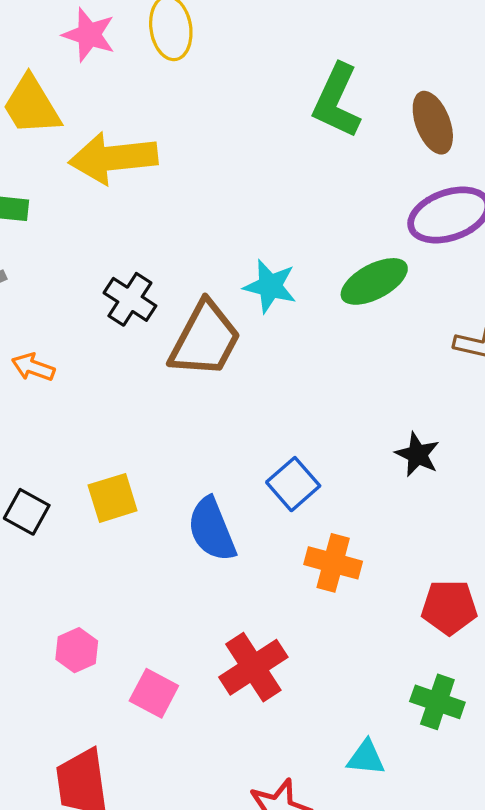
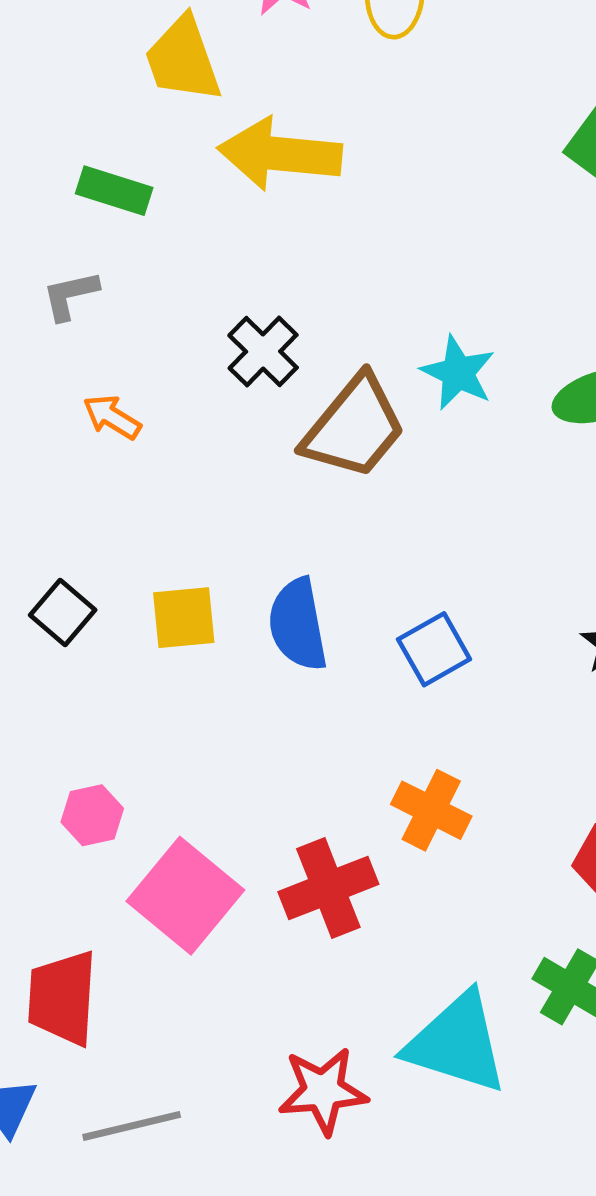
blue semicircle: (212, 529) -> (298, 625), moved
orange cross: (333, 563) -> (431, 810), moved
pink square: (154, 693) -> (185, 896), size x1.6
cyan triangle: (366, 758) -> (457, 1043), size x2.0

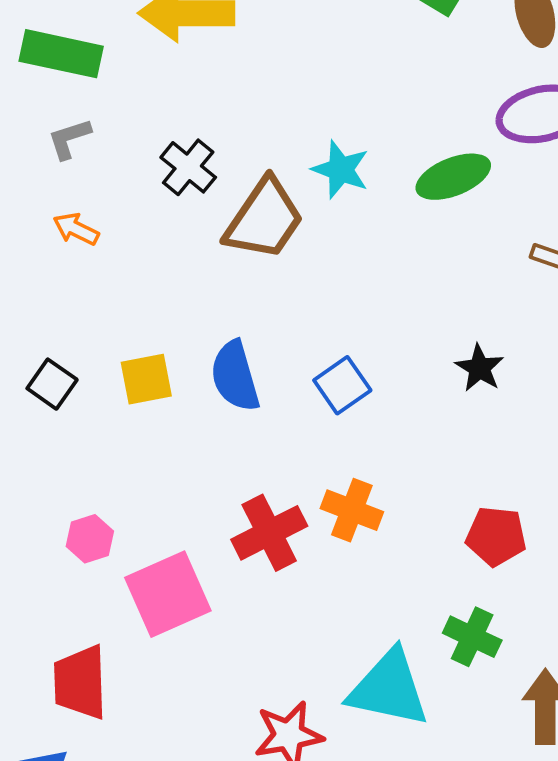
green rectangle: (114, 191) -> (61, 54), size x1.4
gray L-shape: (70, 295) -> (69, 139), moved
red cross: (328, 888) -> (269, 533), moved
pink square: (185, 896) -> (168, 594), turned 32

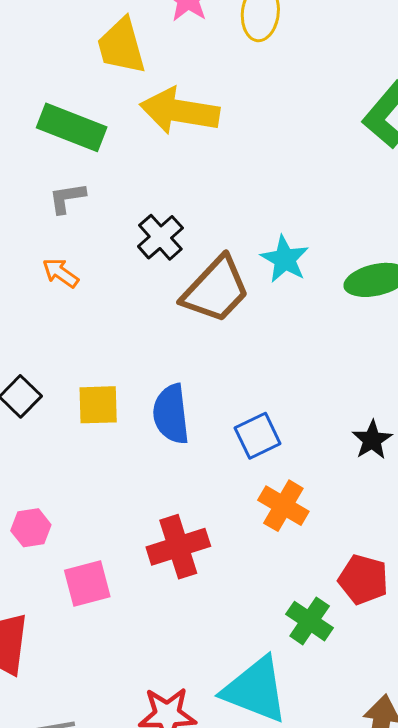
orange cross: (352, 510) -> (283, 506), moved
pink square: (168, 594) -> (87, 583), size x0.7
green cross: (472, 637) -> (310, 621), moved

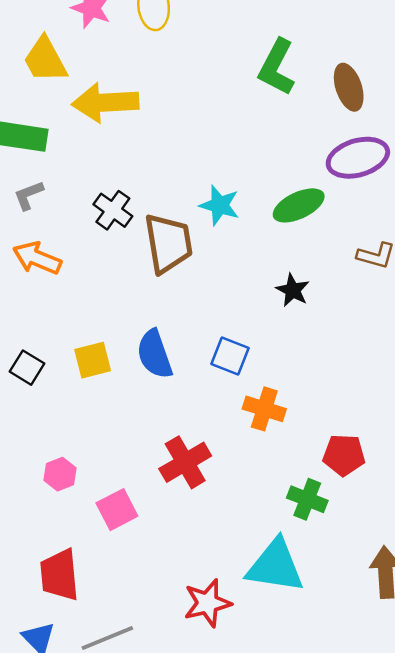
orange arrow: (61, 273) -> (37, 258), size x1.5
brown trapezoid: (216, 290) -> (168, 243), turned -40
blue square: (258, 436) -> (230, 356), turned -30
black star: (372, 440) -> (293, 290), moved

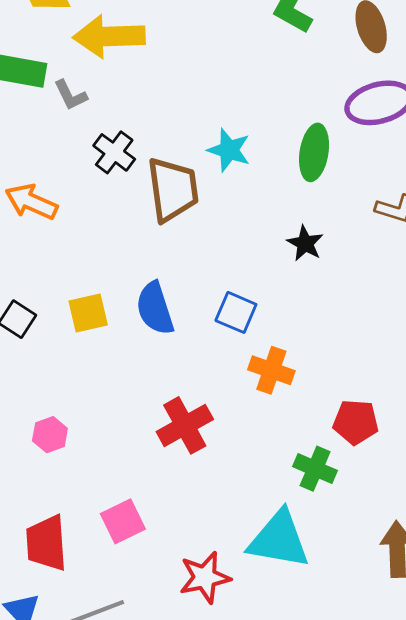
gray L-shape: (29, 195) -> (71, 95), moved, turned -96
green ellipse: (299, 205) -> (314, 152), turned -57
pink square: (117, 510) -> (123, 521), moved

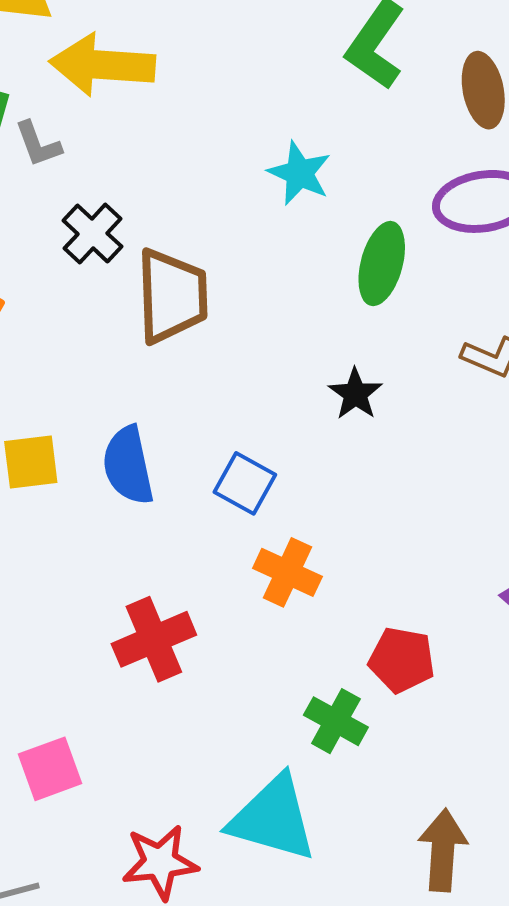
cyan star: (229, 150) -> (299, 173), moved

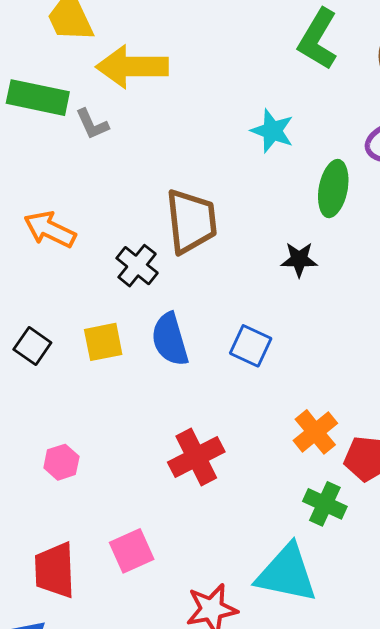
black cross: (93, 234) -> (137, 266), moved
black star: (355, 394) -> (299, 259), moved, turned -30
orange cross: (287, 572) -> (315, 432), moved, turned 30

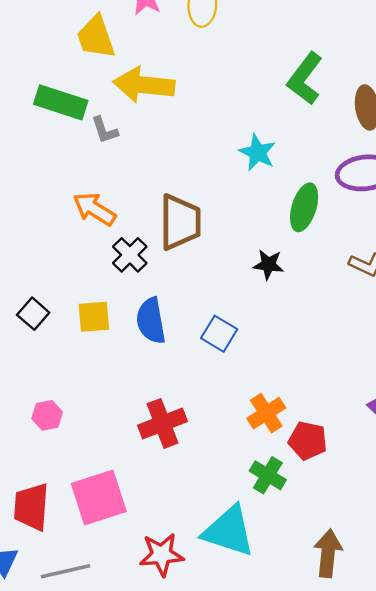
orange arrow: (50, 229) -> (94, 209), moved
pink square: (132, 551) -> (99, 497), size x1.5

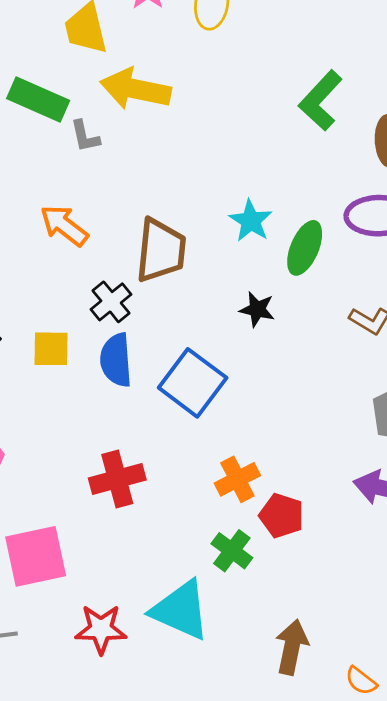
cyan star: (258, 153) -> (251, 221), moved
black cross: (130, 255) -> (111, 302), moved
blue square: (219, 334) -> (193, 383), size x1.6

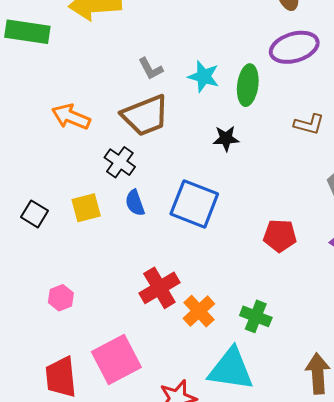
gray L-shape: (85, 136) -> (151, 69), moved
brown trapezoid: (161, 250) -> (145, 115), turned 78
blue semicircle: (116, 360) -> (135, 203), size x0.7
orange cross: (237, 479) -> (199, 311), moved
red pentagon: (282, 516) -> (280, 236), moved

